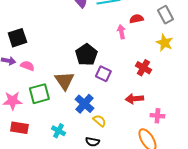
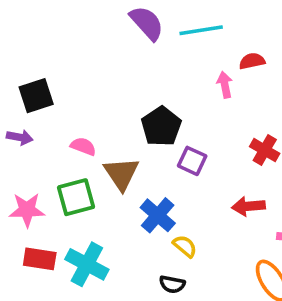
pink semicircle: (27, 66) -> (83, 146), moved
cyan cross: (58, 131) -> (87, 264), moved, size x1.6

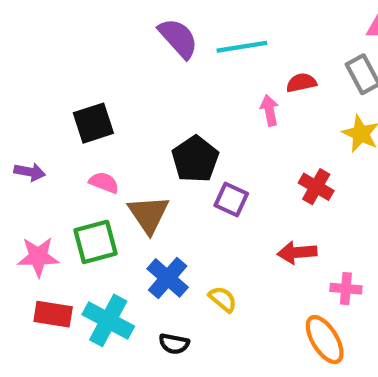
black square: (36, 96) -> (93, 123), moved
blue cross: (158, 215) -> (168, 278), moved
black semicircle: (172, 284) -> (174, 344), moved

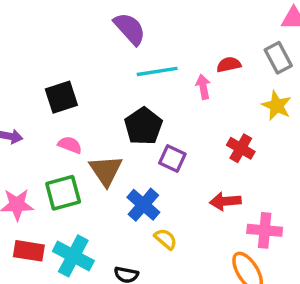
cyan line: (242, 47) -> (157, 71), moved
blue cross: (168, 278) -> (143, 205), moved
pink cross: (346, 289) -> (265, 230), size x1.4

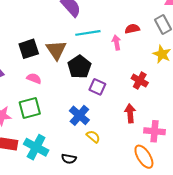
brown triangle: (106, 171) -> (56, 50), moved
red arrow: (225, 201) -> (130, 113), turned 90

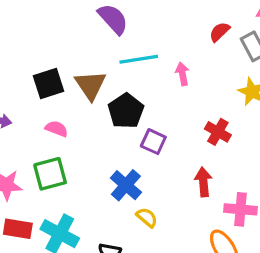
red semicircle: (132, 29) -> (220, 32), moved, turned -32

